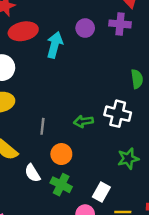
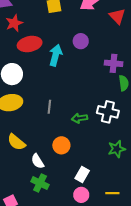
purple cross: (120, 24) -> (114, 63), moved
gray line: (42, 126) -> (49, 107), moved
green cross: (61, 185) -> (40, 183), moved
white rectangle: (101, 192) -> (82, 174), moved

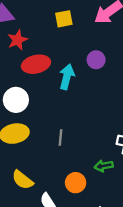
green arrow: (80, 118) -> (104, 166), moved

